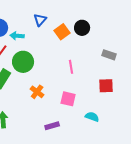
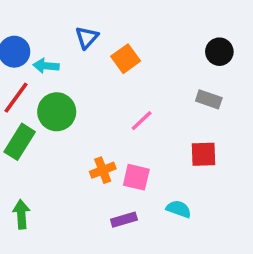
black circle: (82, 28) -> (219, 52), moved
pink line: (71, 67) -> (142, 121), turned 56
orange cross: (37, 92) -> (103, 170), moved, turned 32
purple rectangle: (52, 126) -> (124, 220), moved

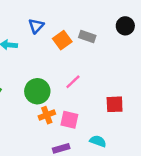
black circle: (219, 52) -> (125, 26), moved
gray rectangle: (209, 99) -> (87, 37), moved
green circle: (57, 112) -> (37, 91), moved

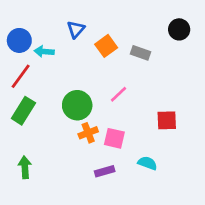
gray rectangle: (87, 37) -> (141, 53), moved

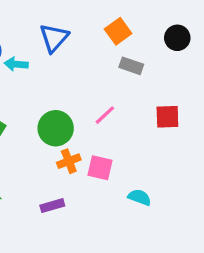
blue triangle: (76, 29) -> (54, 38), size x1.4
orange square: (106, 46) -> (118, 31), moved
red square: (167, 120) -> (167, 117), moved
purple rectangle: (105, 171) -> (52, 206), moved

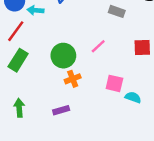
pink square: (100, 168) -> (114, 83), moved
cyan semicircle: (139, 197) -> (133, 97), moved

